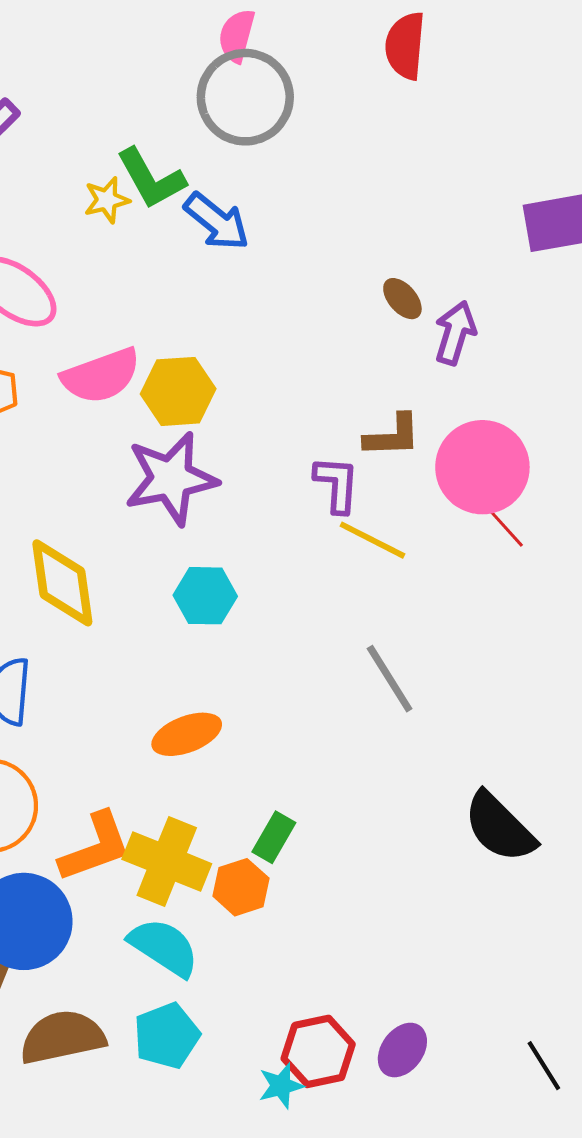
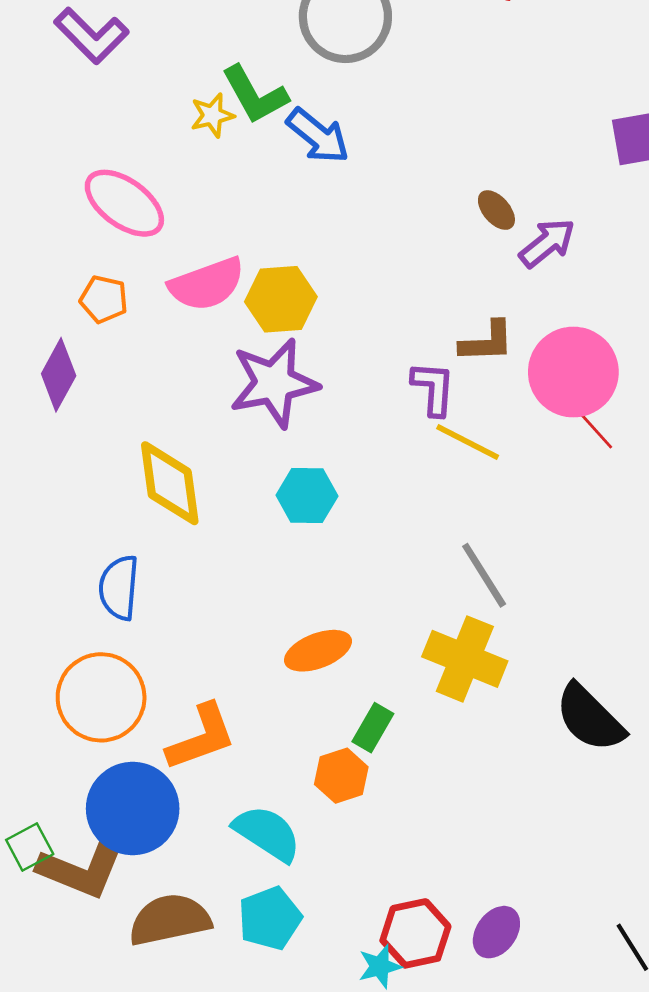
purple arrow: (455, 333) -> (547, 243), turned 34
orange ellipse: (187, 734) -> (318, 651), moved
yellow cross: (167, 861) -> (465, 659), moved

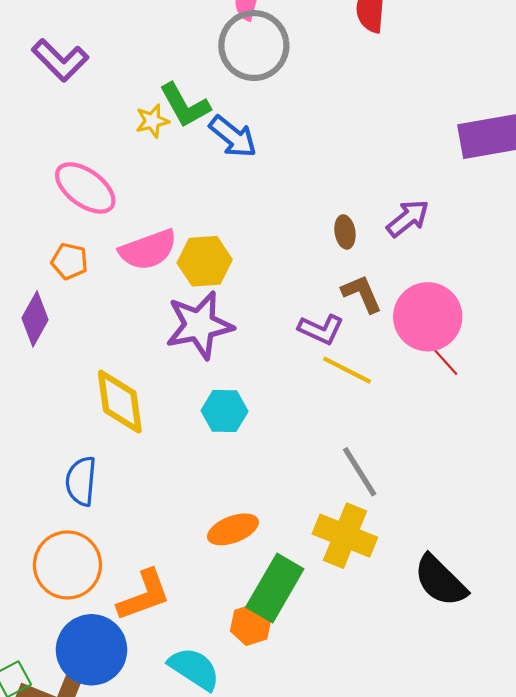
brown ellipse: (496, 210) -> (345, 232), moved, turned 32
brown L-shape: (487, 342) -> (362, 294), turned -111
purple L-shape: (433, 388) -> (321, 329), turned 111
green rectangle: (373, 728) -> (275, 588), size x1.8

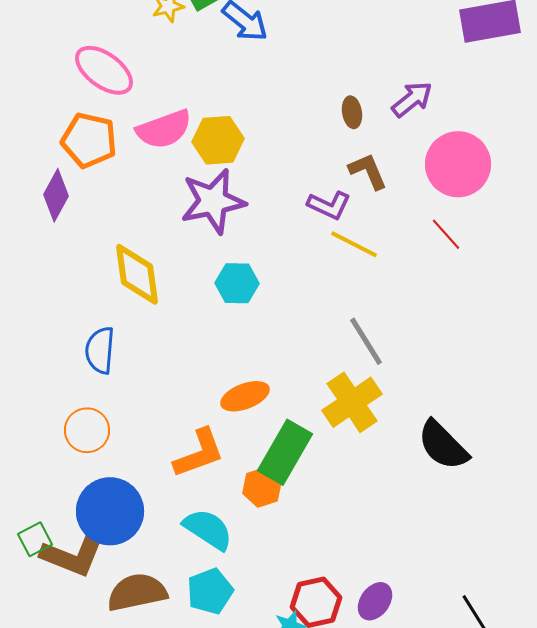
orange pentagon: (70, 261) -> (89, 140), size x1.6
pink circle: (428, 317) -> (458, 164), moved
yellow cross: (345, 536) -> (352, 402), turned 34
orange circle: (67, 565) -> (87, 430), size x0.7
orange L-shape: (144, 595) -> (199, 453), moved

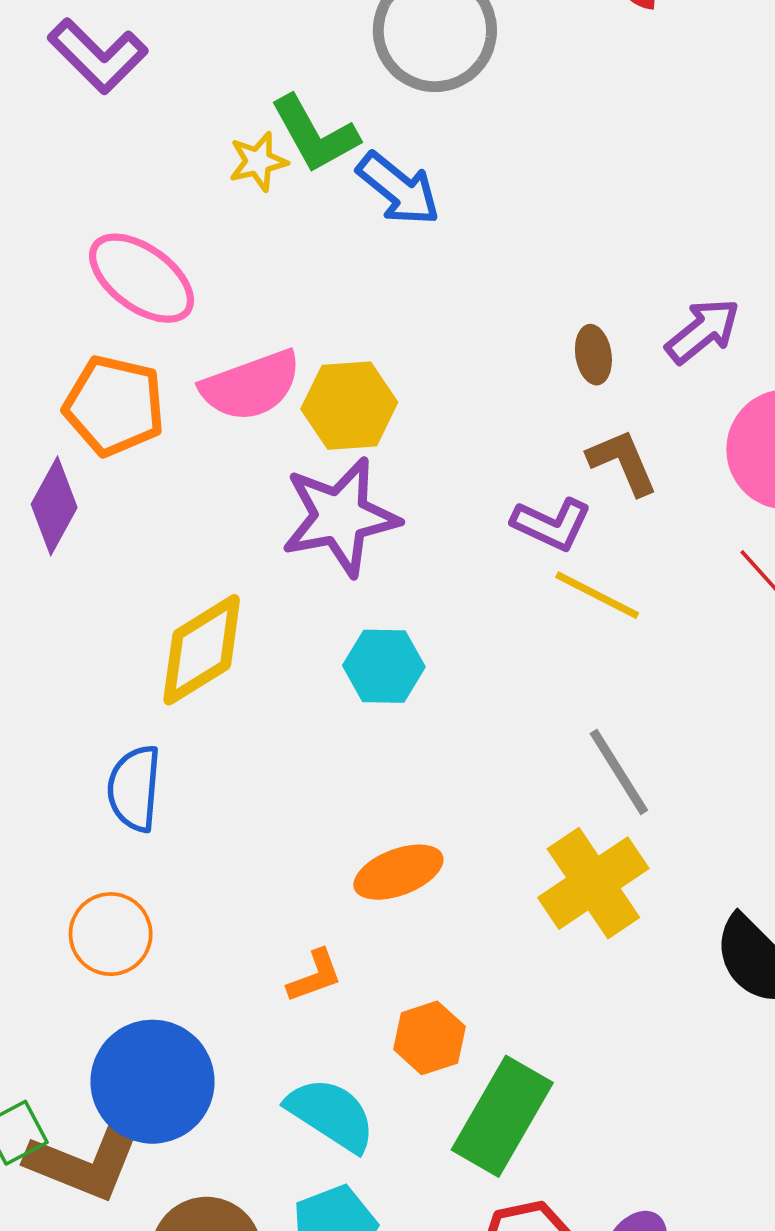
yellow diamond: (137, 274) -> (202, 650), turned 66
green rectangle: (285, 452) -> (502, 1116), moved
orange L-shape: (199, 453) -> (315, 976), size x0.6

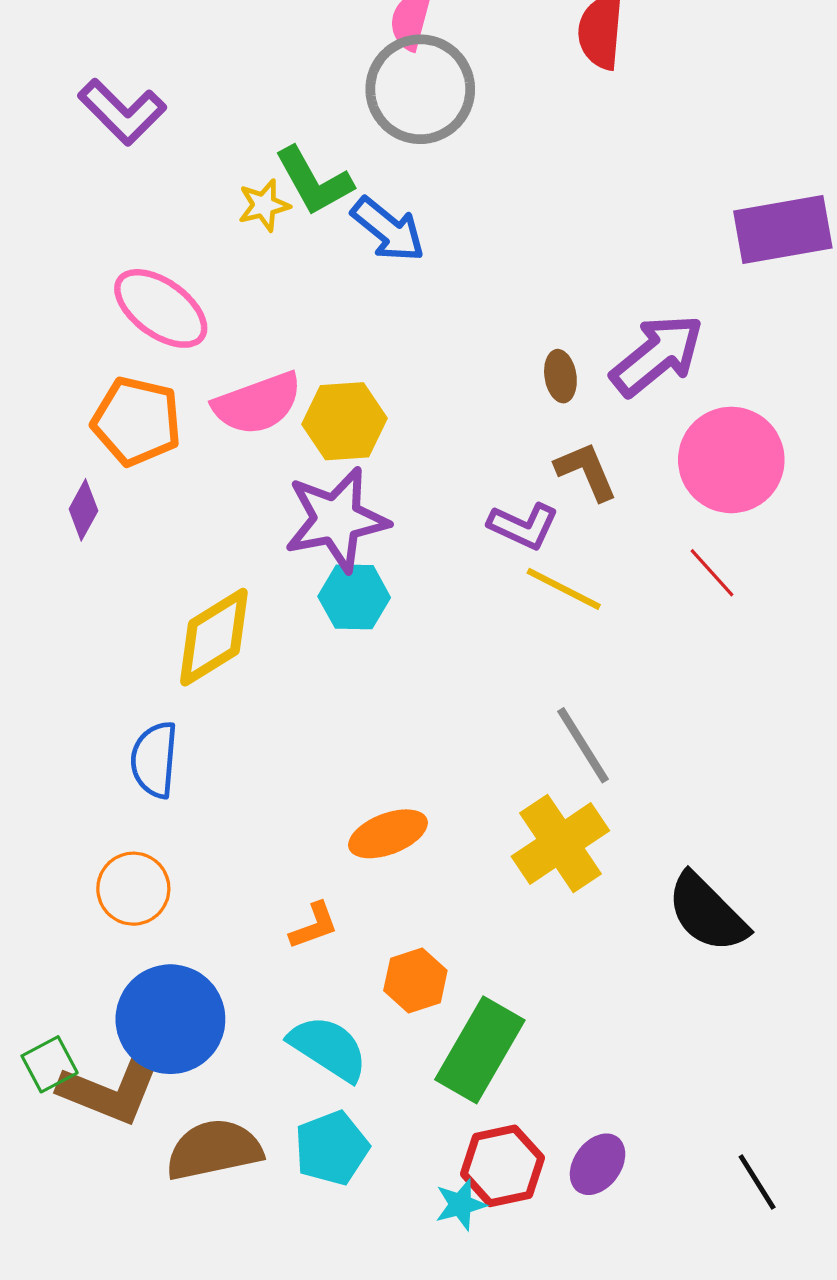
purple arrow: (703, 331) -> (657, 355), size x1.4
purple diamond: (54, 506) -> (83, 510), size x0.7
cyan hexagon: (384, 666) -> (354, 597), moved

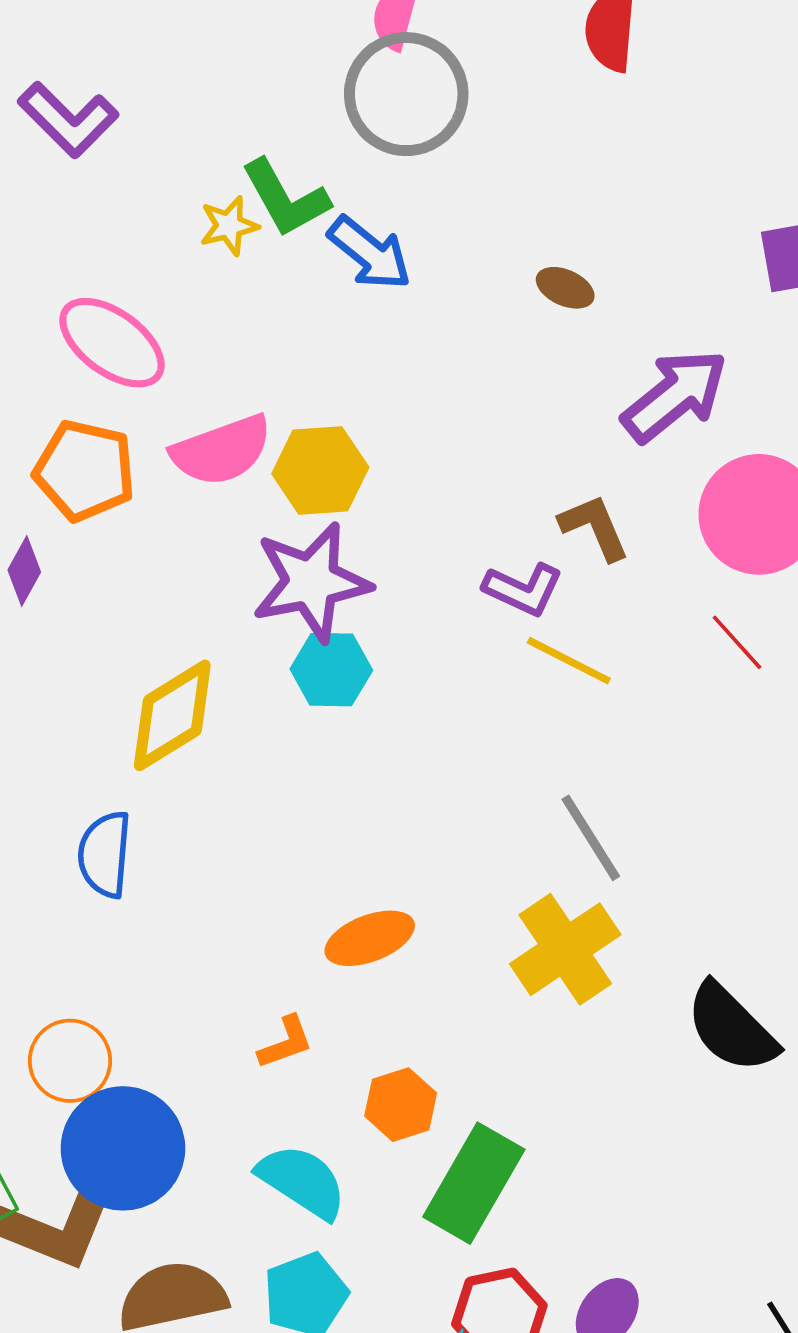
brown ellipse: (560, 376) -> (565, 288), moved, turned -57
orange circle: (133, 889) -> (70, 1061), moved

